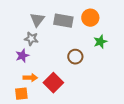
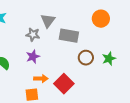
gray rectangle: (63, 21) -> (69, 36), moved
gray star: (31, 39) -> (33, 35), moved
green star: (100, 42) -> (109, 59), moved

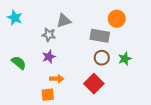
gray triangle: (48, 21) -> (64, 21), turned 35
gray rectangle: (69, 36) -> (100, 36), moved
red square: (64, 84) -> (94, 84), moved

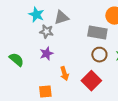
cyan star: (15, 18) -> (36, 15), moved
orange arrow: (57, 79) -> (64, 74), moved, turned 72

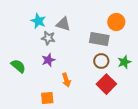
gray triangle: (61, 18) -> (63, 24), turned 35
red square: (91, 81) -> (106, 84), moved

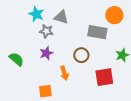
brown circle: (101, 61) -> (81, 55), moved
red square: (106, 84) -> (104, 77), turned 36

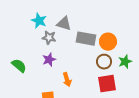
orange circle: (114, 15) -> (108, 42), moved
gray rectangle: (97, 32) -> (86, 39), moved
brown circle: (81, 55) -> (104, 62), moved

